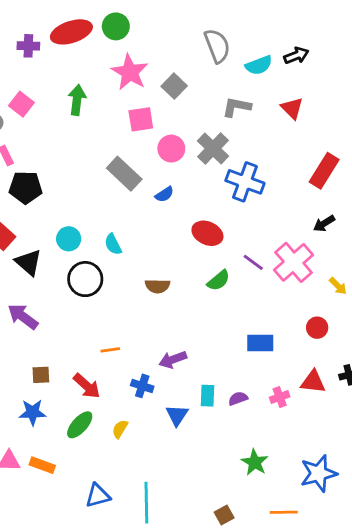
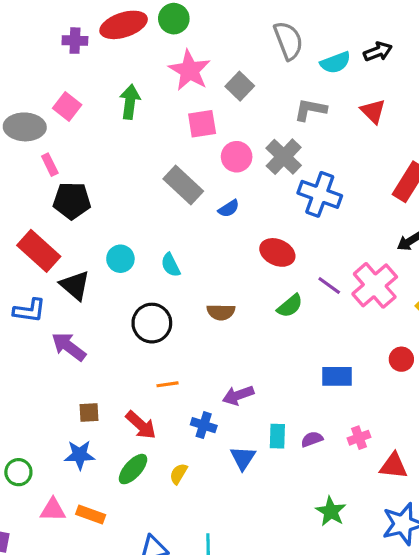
black circle: (85, 279) -> (152, 323), moved
red triangle: (313, 382) -> (394, 466), moved

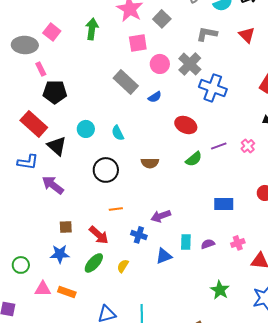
purple line: (329, 285) -> (219, 146), turned -56
pink cross: (375, 285) -> (248, 146), size x0.5
blue triangle: (243, 458) -> (164, 256), turned 36

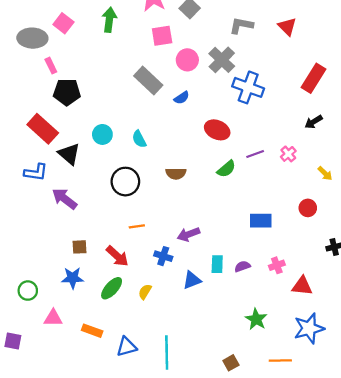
orange rectangle: (67, 292) -> (92, 331), moved

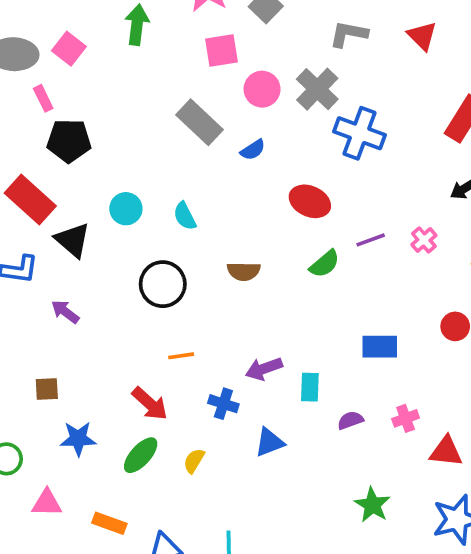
pink square: (63, 23) -> (69, 49), moved
purple arrow: (65, 199) -> (65, 312), size x0.7
brown square: (79, 247) -> (47, 389), moved
cyan rectangle: (217, 264) -> (310, 387), moved

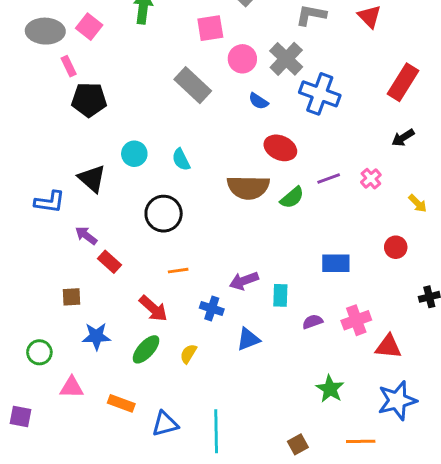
blue semicircle: (253, 150) -> (258, 101), moved, turned 66
red rectangle: (30, 200) -> (110, 262), moved, size x0.6
brown semicircle: (244, 271) -> (248, 187), moved, size x1.6
pink cross: (406, 418) -> (356, 320), size x1.4

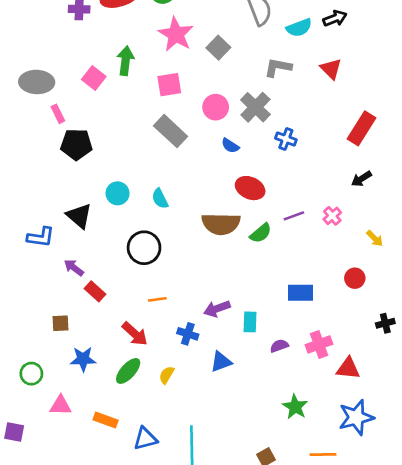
pink square: (89, 27) -> (94, 78), moved
pink square: (210, 28) -> (169, 85), moved
blue cross: (320, 94) -> (286, 139), size x0.6

